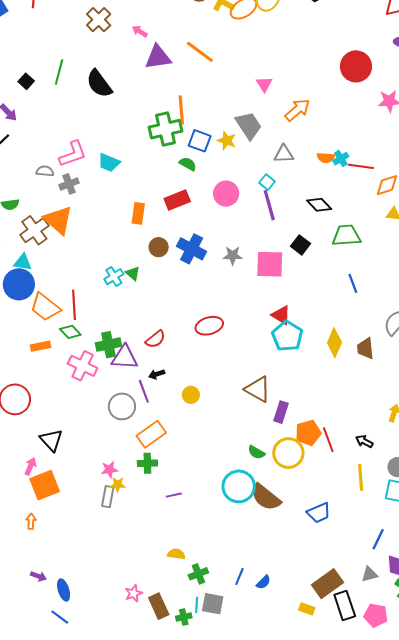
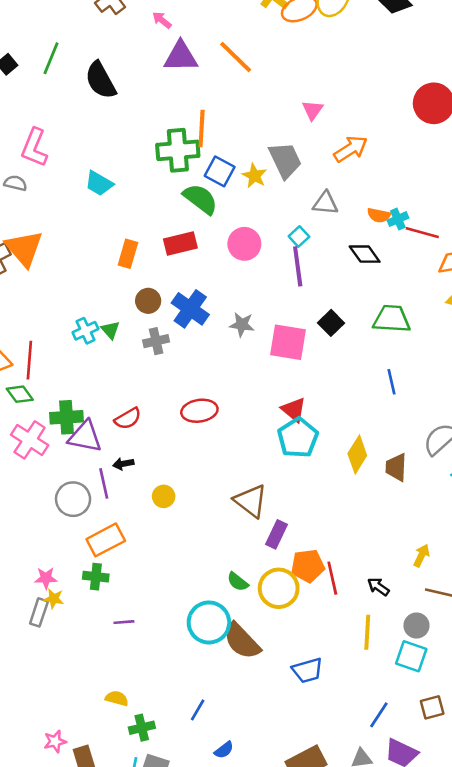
pink L-shape: (73, 154) -> (34, 148), moved, turned 124
green semicircle: (188, 164) -> (200, 199), size x1.6
gray cross: (69, 184) -> (156, 341), moved
black diamond: (319, 205) -> (365, 254), moved
blue line: (239, 576) -> (198, 710), moved

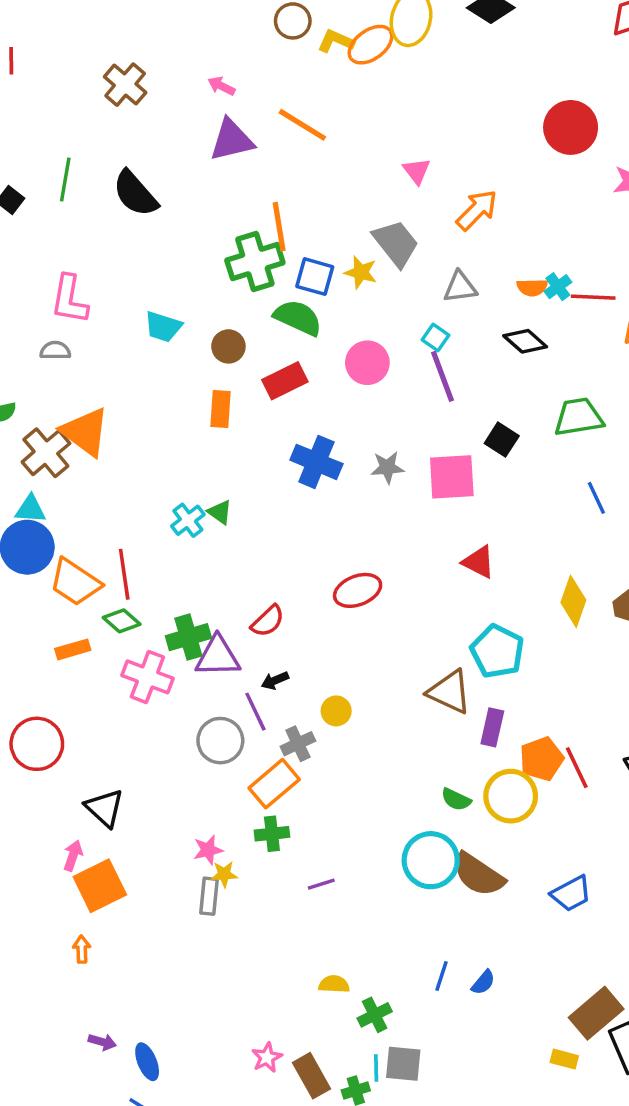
pink arrow: (162, 20) -> (221, 86), moved
brown circle: (148, 301) -> (228, 346), moved
gray cross: (156, 341) -> (298, 744), moved
cyan pentagon: (298, 438) -> (497, 651), moved
blue semicircle: (224, 750) -> (483, 982), moved

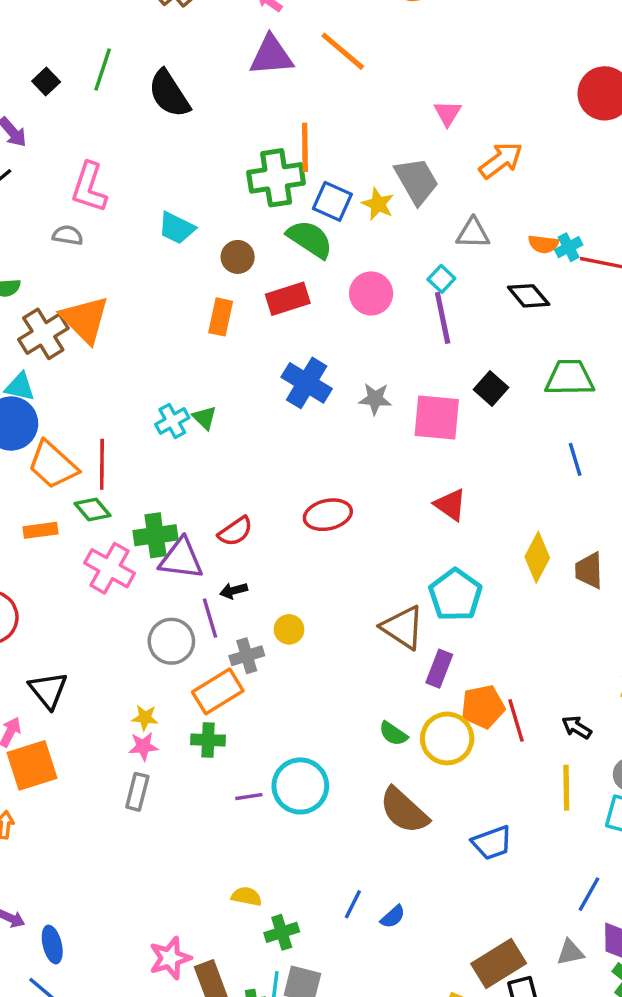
cyan circle: (431, 860) -> (300, 786), moved
yellow star: (224, 874) -> (145, 718), moved
pink star: (267, 1057) -> (170, 958), size x1.4

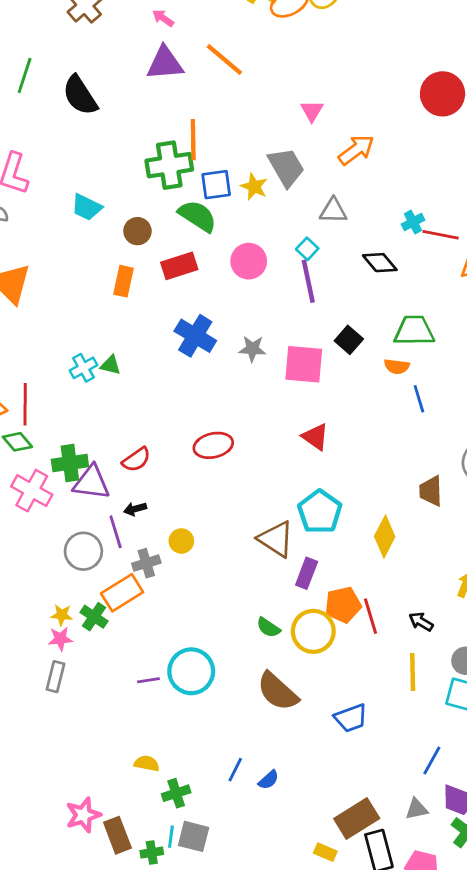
blue square: (332, 201) -> (216, 185), turned -32
orange semicircle: (543, 244) -> (397, 366), moved
green triangle: (205, 418) -> (110, 365), turned -30
yellow diamond: (537, 557) -> (385, 536), moved
green cross: (208, 740) -> (94, 617), moved, turned 32

